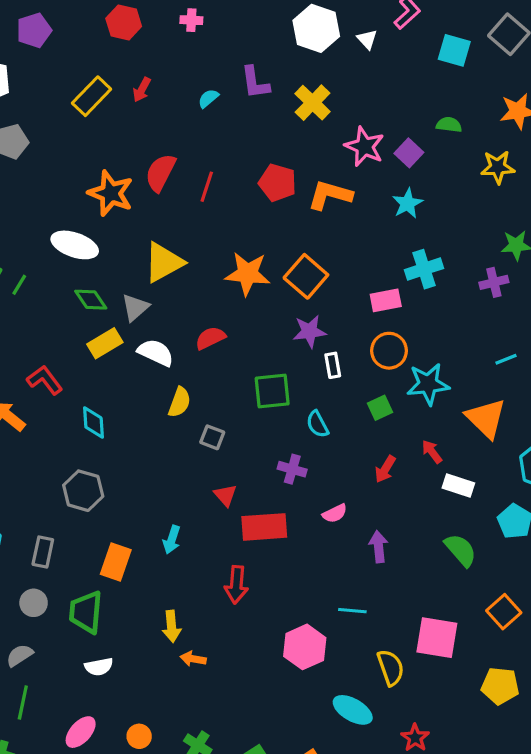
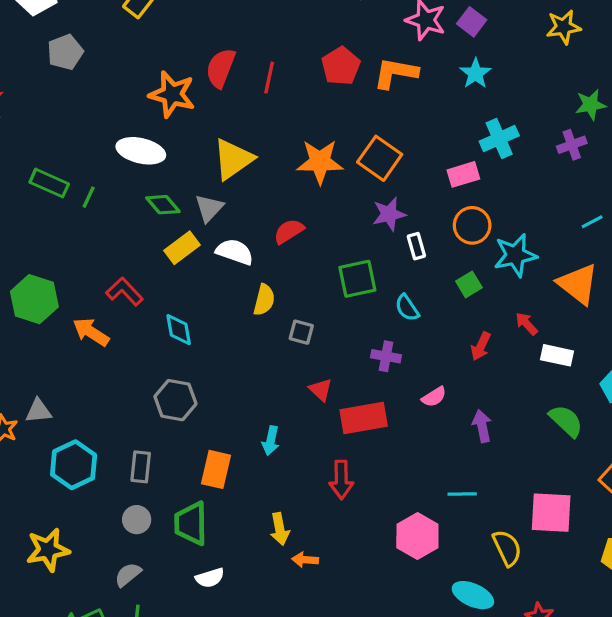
red pentagon: (277, 183) -> (341, 66), turned 30

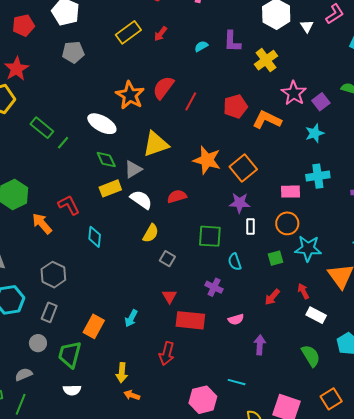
gray hexagon: (175, 400) -> (53, 275), moved

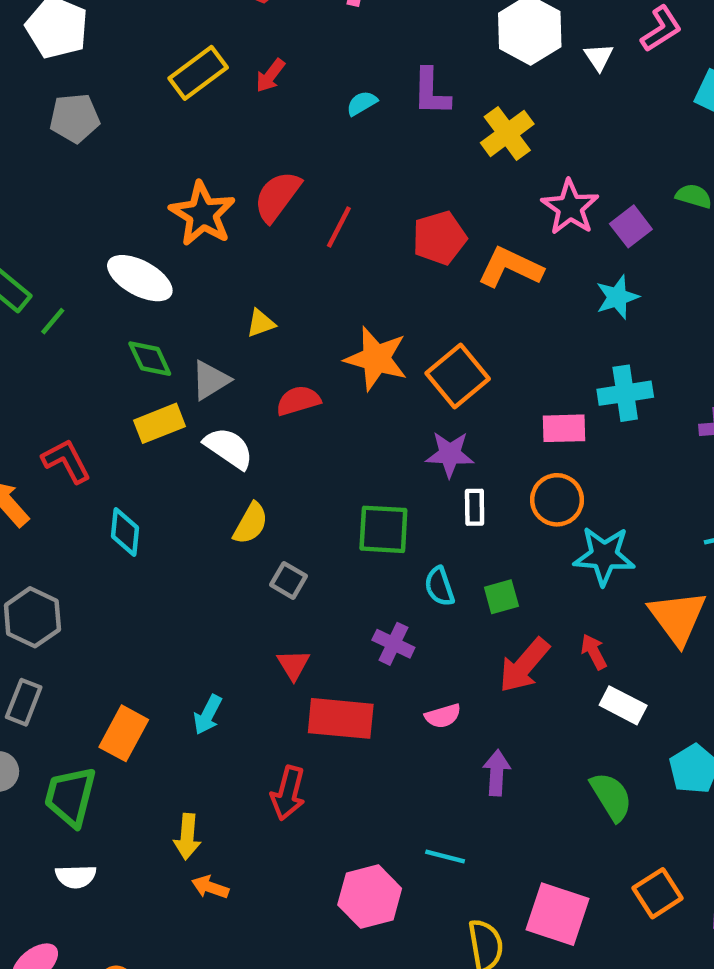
yellow triangle: (156, 144) -> (261, 323), size x0.5
red semicircle: (177, 196) -> (298, 401), moved
green square: (275, 258) -> (501, 597), moved
red arrow: (272, 297) -> (524, 665), size x1.5

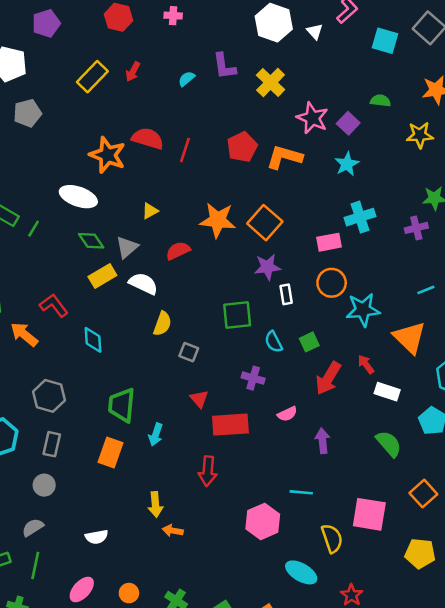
red semicircle: (277, 196) -> (148, 138), turned 80
green trapezoid: (70, 797) -> (122, 405), moved

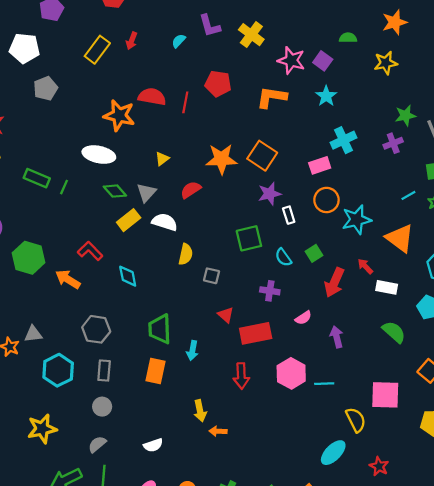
red pentagon: (242, 147) -> (218, 84), moved, turned -30
pink hexagon: (263, 521) -> (291, 373), moved
cyan ellipse: (301, 572) -> (333, 453), turned -68

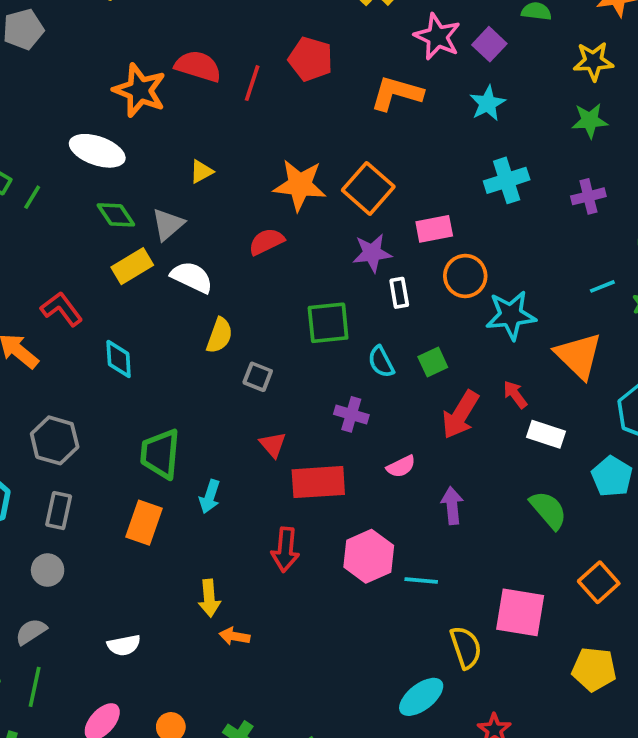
green star: (405, 116) -> (590, 121), moved
pink rectangle: (320, 165) -> (434, 229), moved
red semicircle: (191, 190) -> (266, 242), moved

